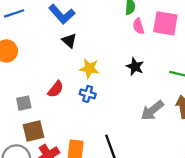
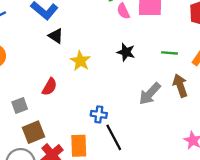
yellow star: (89, 68) -> (80, 61), turned 30
blue cross: (88, 94) -> (99, 114), moved

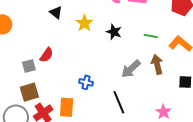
yellow star: (80, 61) -> (84, 23), moved
gray square: (20, 106) -> (29, 66), moved
black line: (114, 137) -> (119, 102), moved

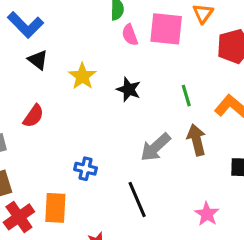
green line: (151, 36) -> (186, 96), turned 64
red semicircle: (47, 55) -> (33, 116), moved

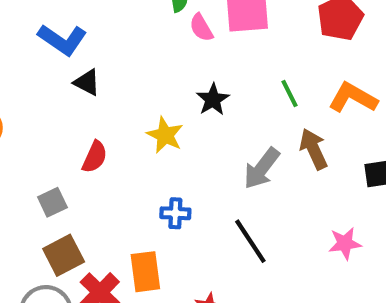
yellow star: (82, 76) -> (165, 135), moved
black star: (129, 90) -> (213, 99), turned 30
pink star: (207, 214) -> (345, 243), turned -30

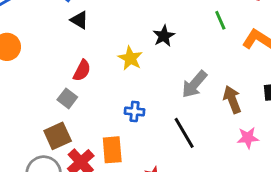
green line: (290, 94) -> (220, 20), moved
brown arrow: (314, 149) -> (232, 100), moved
gray square: (52, 202) -> (67, 98), moved, turned -30

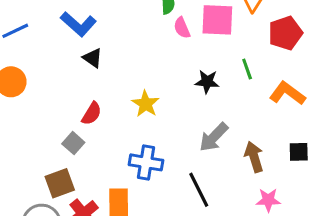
black star: (164, 36) -> (207, 82), moved, turned 30
blue cross: (135, 111) -> (146, 162), size x1.5

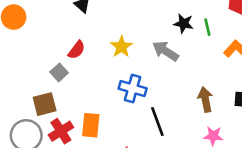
black star: (207, 82) -> (184, 24), moved
gray arrow: (214, 137) -> (166, 51), moved, turned 72
blue cross: (146, 162) -> (133, 89), moved

